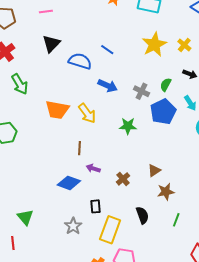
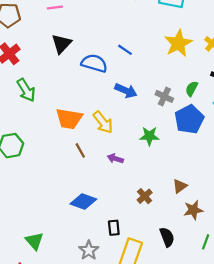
brown line: (79, 148) -> (80, 150), moved, turned -32
purple arrow: (93, 168) -> (115, 159), moved

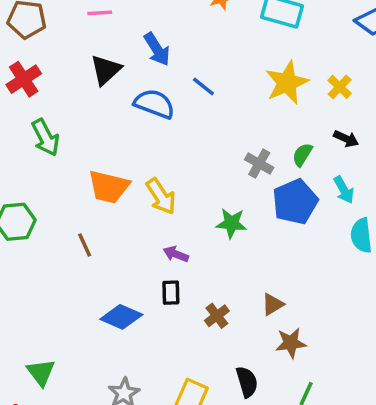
blue arrow: (126, 91) -> (157, 49), moved, turned 30
brown line: (80, 150) -> (85, 245), moved
black rectangle: (114, 228) -> (171, 293), moved

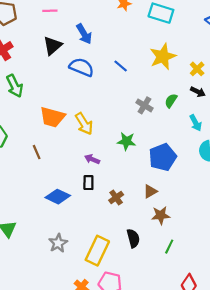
blue line: (203, 87) -> (121, 66), moved
yellow cross: (340, 87) -> (197, 69), moved
blue pentagon: (295, 202) -> (163, 157), moved

